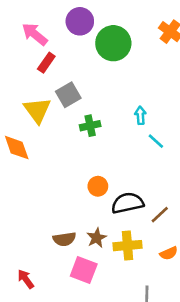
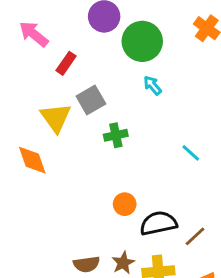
pink arrow: (35, 34) -> (34, 34), moved
cyan arrow: (140, 115) -> (153, 85), moved, turned -36

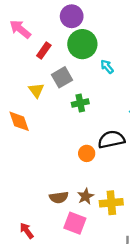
green circle: (142, 41) -> (82, 44), moved
yellow triangle: (56, 118) -> (36, 90), size x0.7
black semicircle: (158, 223) -> (111, 140), moved

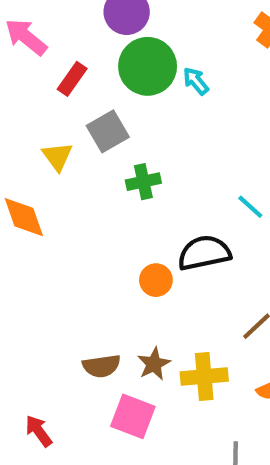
cyan arrow: (107, 67) -> (196, 81), moved

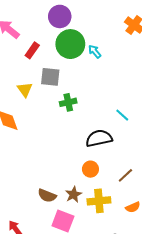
gray square: (108, 131) -> (50, 77), turned 36
orange circle: (156, 280) -> (90, 169), moved
brown semicircle: (101, 366) -> (47, 196), turned 30

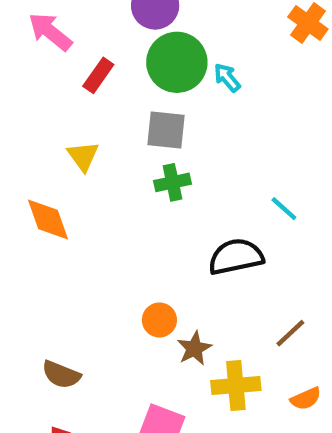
gray square: (50, 77) -> (166, 130), moved
orange circle: (90, 169) -> (159, 320), moved
brown star: (74, 195) -> (194, 348), moved
brown semicircle: (47, 196) -> (61, 375), moved

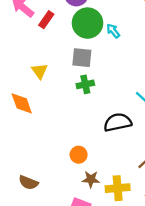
red rectangle: (98, 75) -> (46, 20), moved
brown star: (194, 348) -> (91, 179), moved, turned 30

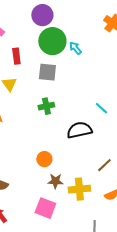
red rectangle: (46, 20) -> (16, 56), moved, turned -42
green cross: (85, 84) -> (46, 106), moved

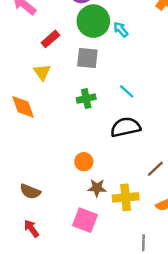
red rectangle: (16, 56) -> (50, 39), turned 56
cyan line: (101, 108) -> (127, 91), moved

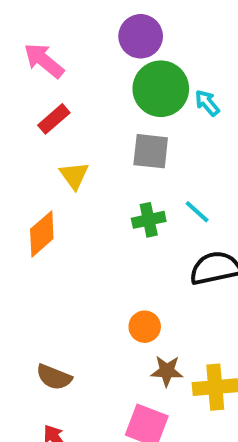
red rectangle: (50, 39) -> (54, 119), moved
cyan line: (127, 91) -> (197, 212), moved
orange diamond: (23, 107) -> (42, 234), turned 68

